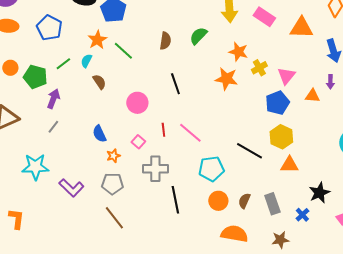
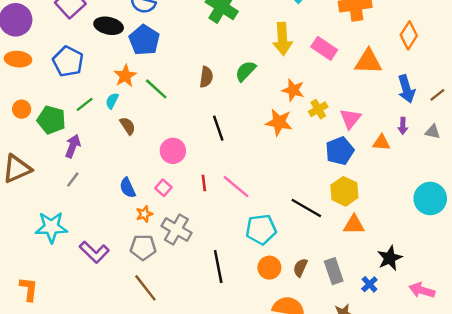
pink square: (138, 142) -> (163, 188), moved
gray cross: (155, 169) -> (176, 229), moved, turned 30

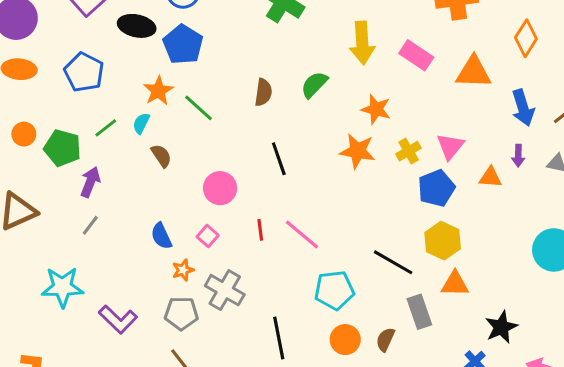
yellow cross: (318, 109) -> (409, 151), moved
gray rectangle: (334, 271) -> (419, 312), moved

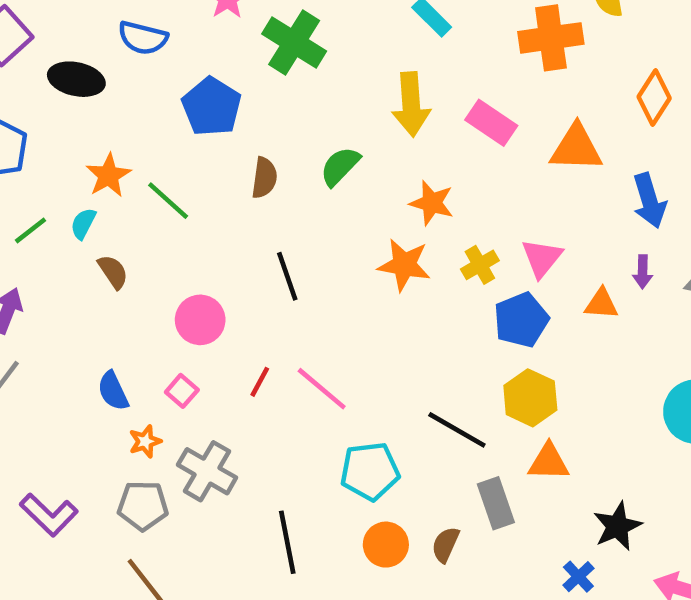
blue pentagon: (183, 44) -> (212, 107), moved
red line: (260, 230) -> (260, 382), turned 35

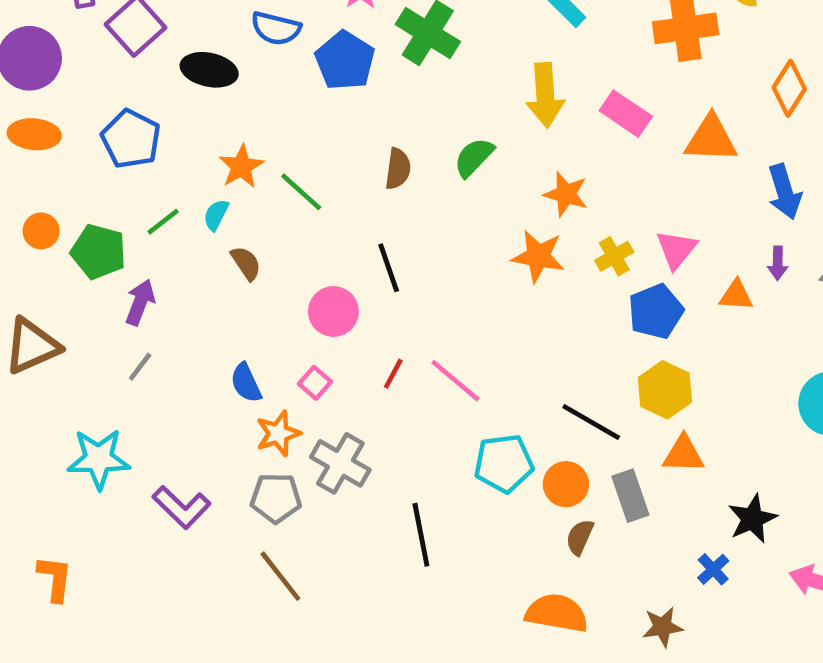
blue pentagon: (212, 107) -> (345, 61), moved
black line: (287, 276) -> (389, 268), moved
orange star: (145, 441) -> (278, 433), size x1.4
orange circle: (386, 545) -> (566, 484), moved

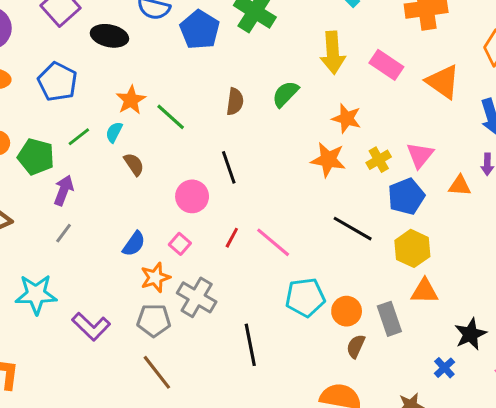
orange triangle: (711, 139) -> (443, 82), turned 33
blue semicircle: (246, 383) -> (134, 244), turned -120
black line: (591, 422) -> (353, 229), moved

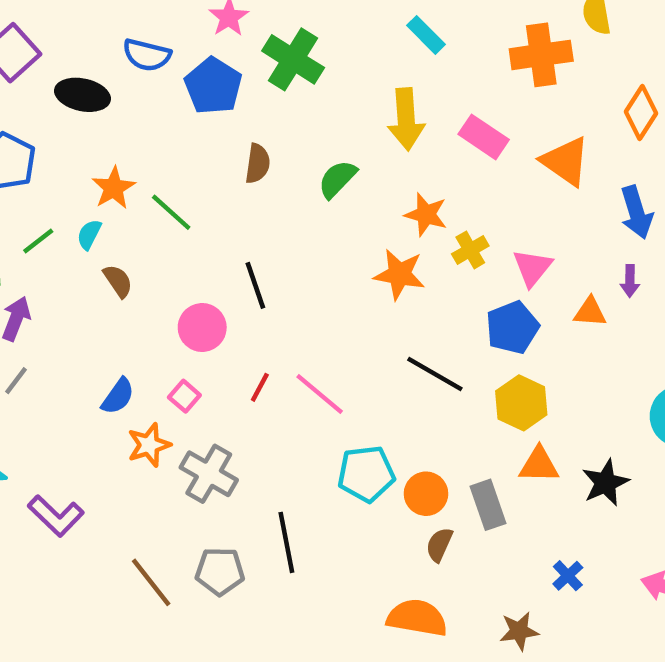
brown semicircle: (235, 102) -> (258, 164), moved
yellow cross: (379, 160) -> (470, 250), moved
gray pentagon: (154, 320) -> (220, 571), moved
black star: (470, 334) -> (606, 483), moved

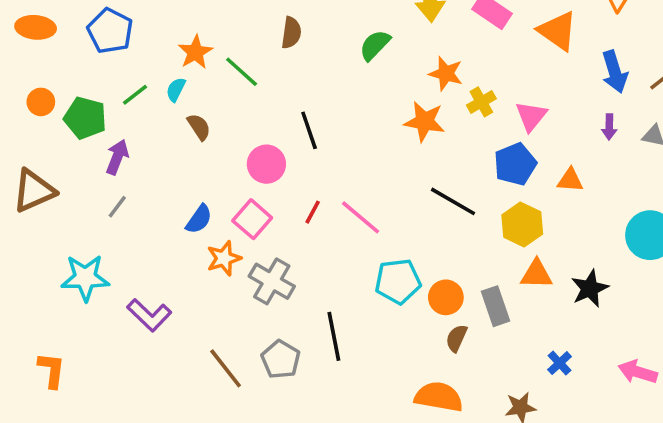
brown semicircle: (258, 164) -> (291, 33), moved
orange triangle: (590, 312) -> (570, 180), moved
pink square: (184, 396) -> (252, 219), size x1.5
gray pentagon: (220, 571) -> (281, 359), turned 30

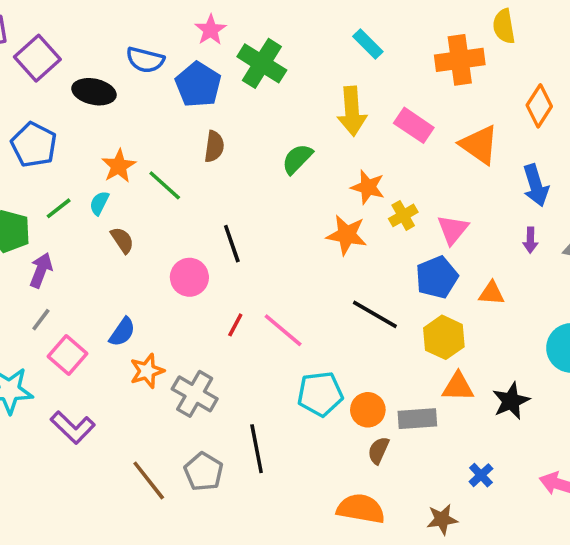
pink square: (252, 219) -> (67, 355), moved
gray rectangle: (496, 306) -> (417, 419), turned -75

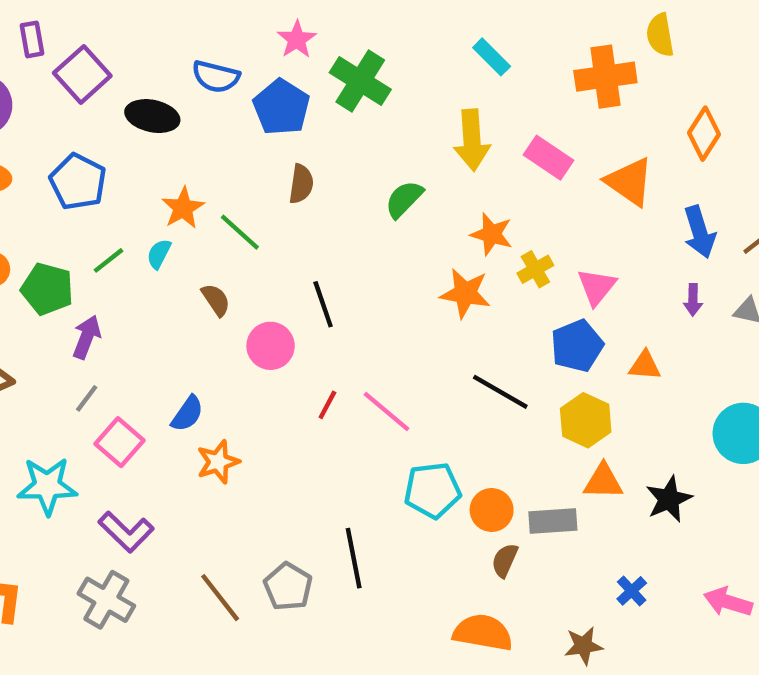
brown semicircle: (122, 240) -> (216, 300), moved
gray cross: (195, 394) -> (106, 600), moved

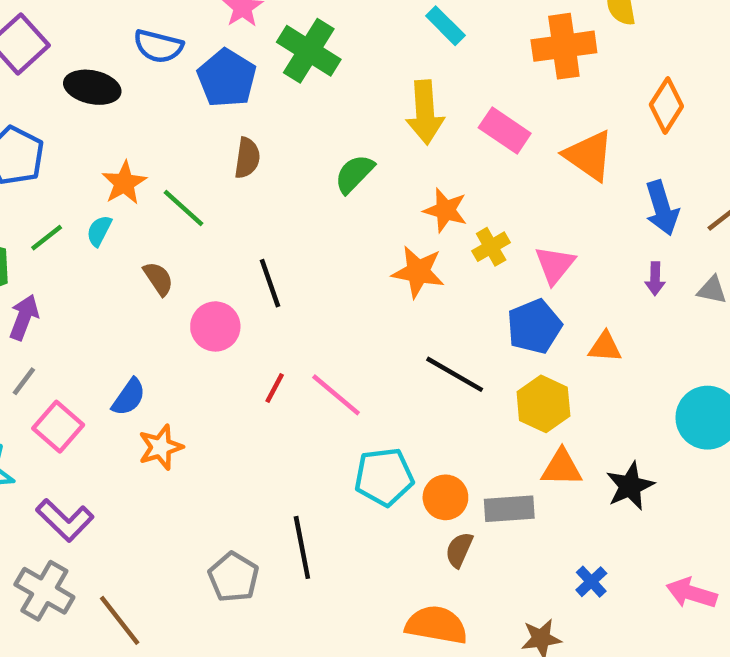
brown line: (220, 598) -> (120, 620), moved

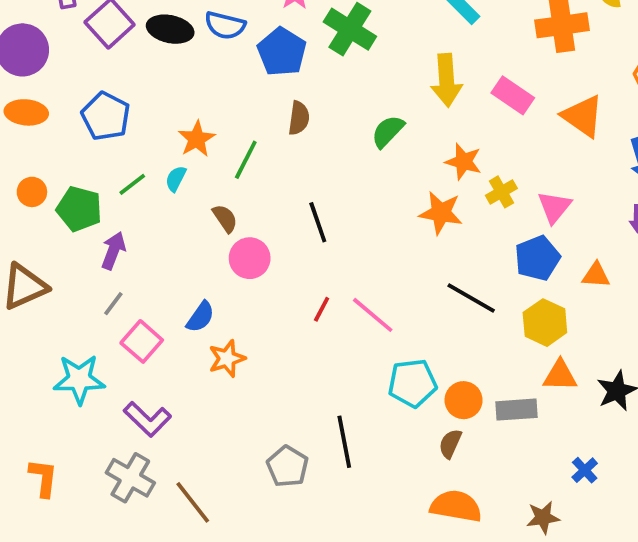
black ellipse: (92, 87) -> (170, 29), moved
green line: (183, 208) -> (246, 160), turned 75
pink circle: (215, 326) -> (250, 258), moved
brown semicircle: (459, 550) -> (450, 444), moved

